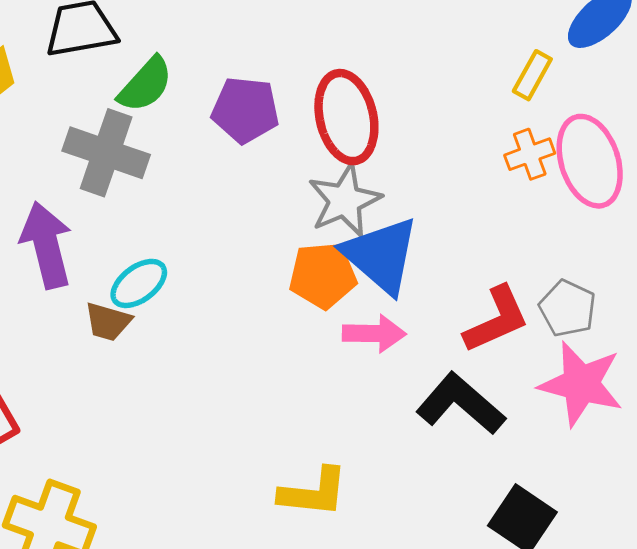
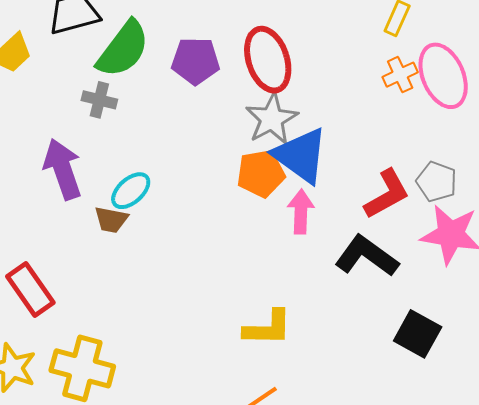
green semicircle: (145, 85) -> (123, 49), size x1.4
gray cross: (106, 153) -> (99, 100), size x0.6
pink arrow: (374, 334) -> (301, 212), turned -84

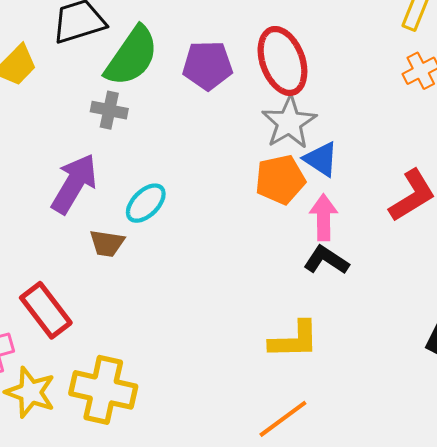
blue triangle: (301, 156) -> (321, 159), size x0.6
purple arrow: (63, 169) -> (74, 184), turned 52
brown trapezoid: (111, 220) -> (107, 243), moved
black L-shape: (367, 256) -> (326, 260), moved, size x0.7

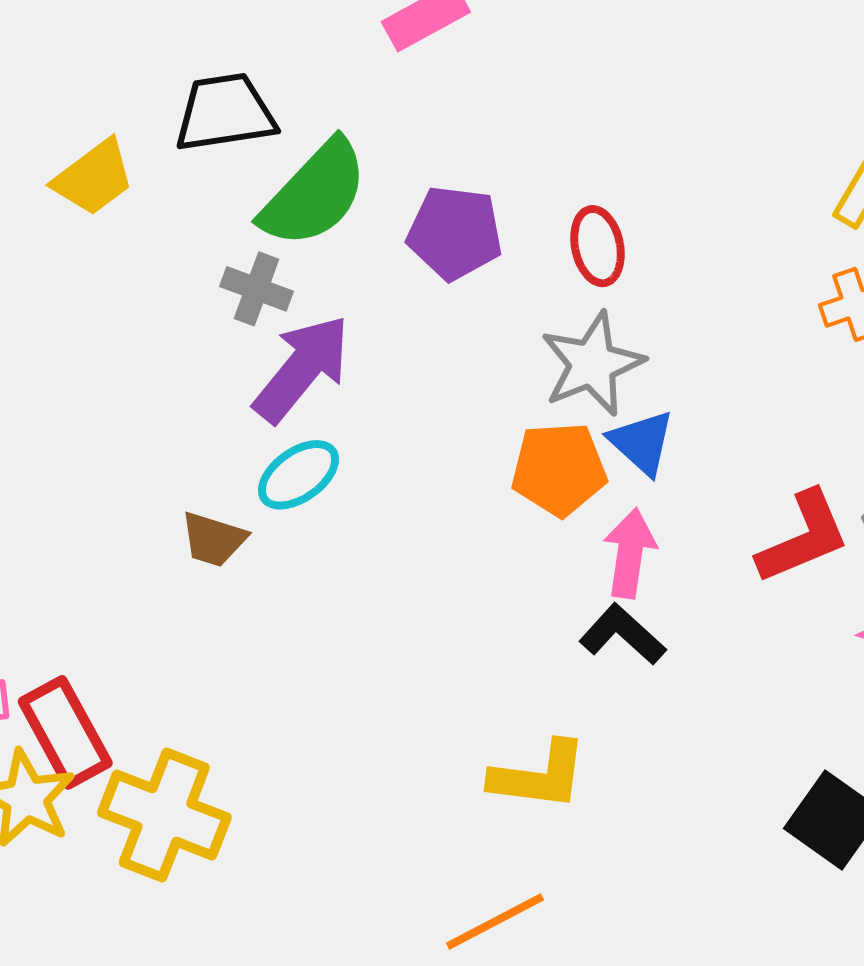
red ellipse: (282, 61) -> (598, 246), size x0.6
purple arrow: (74, 184) -> (302, 369), moved
red rectangle: (46, 310) -> (65, 732), moved

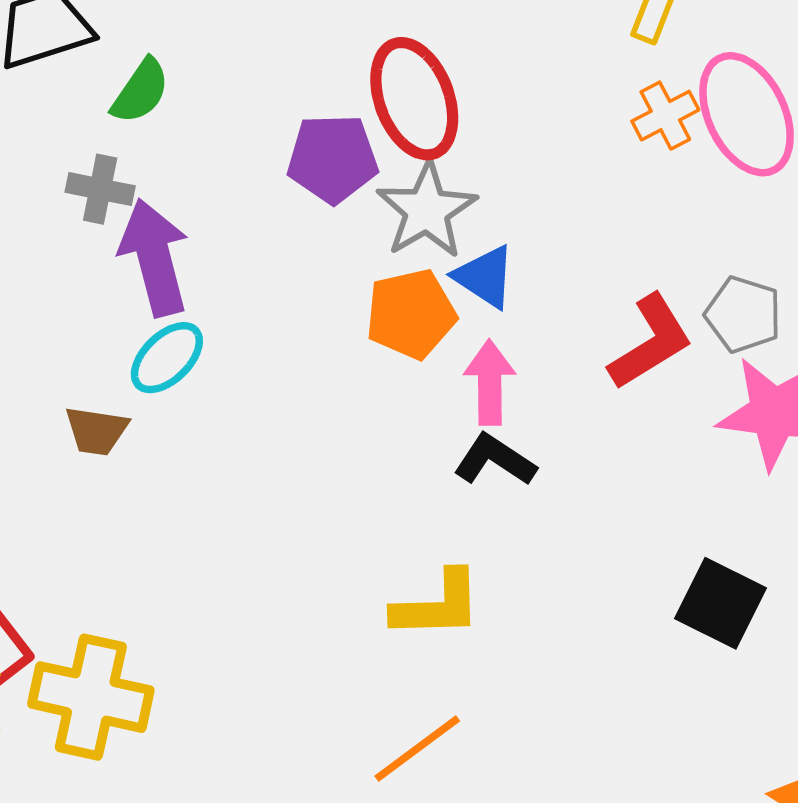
green semicircle: (314, 194) -> (140, 91), size x0.6
purple pentagon: (455, 233) -> (333, 159), moved
red ellipse: (598, 246) -> (414, 99), size x1.6
purple arrow: (302, 369) -> (154, 257), turned -45

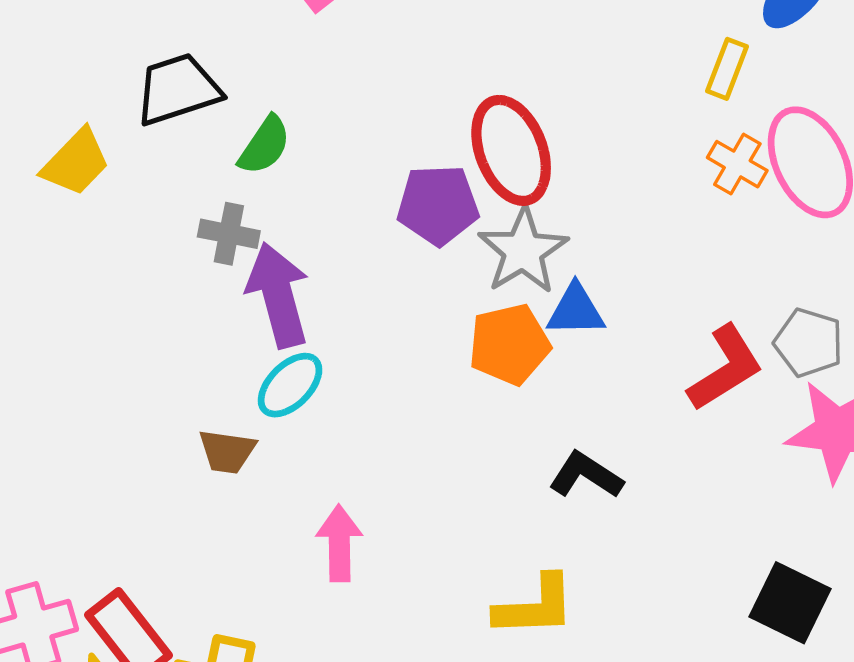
orange cross: (665, 116) -> (737, 164), turned -32
blue triangle: (485, 277) -> (576, 310), turned -34
pink arrow: (490, 383) -> (339, 543), moved

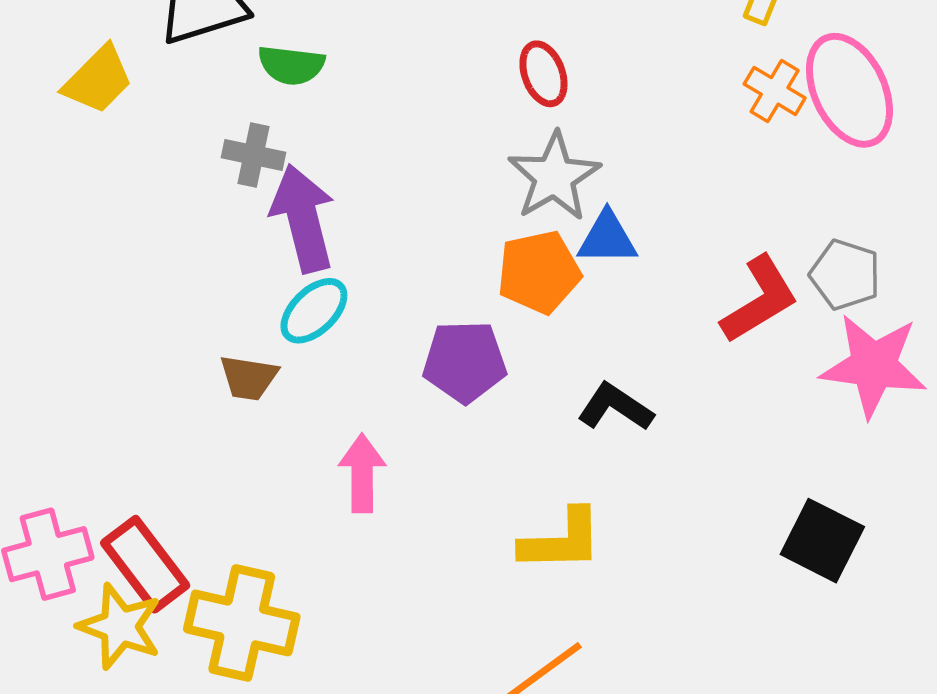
green semicircle: (265, 145) -> (291, 65), turned 62
red ellipse: (511, 150) -> (543, 74), size x0.6
purple pentagon: (438, 205) -> (465, 362), moved

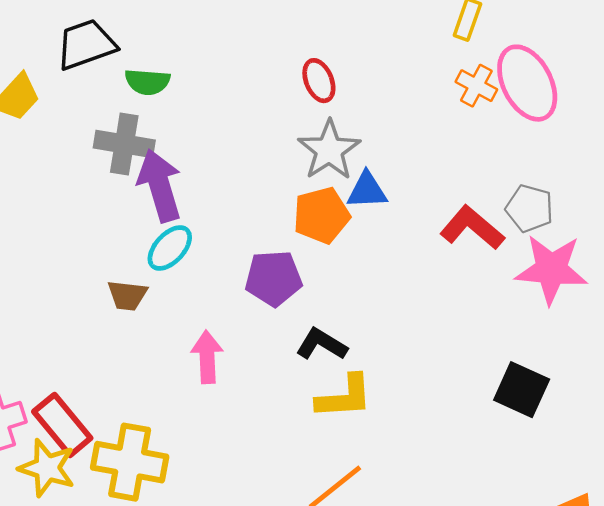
gray cross: (253, 155) -> (124, 144), size x1.4
red L-shape: (760, 300) -> (472, 228), turned -106
black L-shape: (615, 407) -> (322, 344), moved

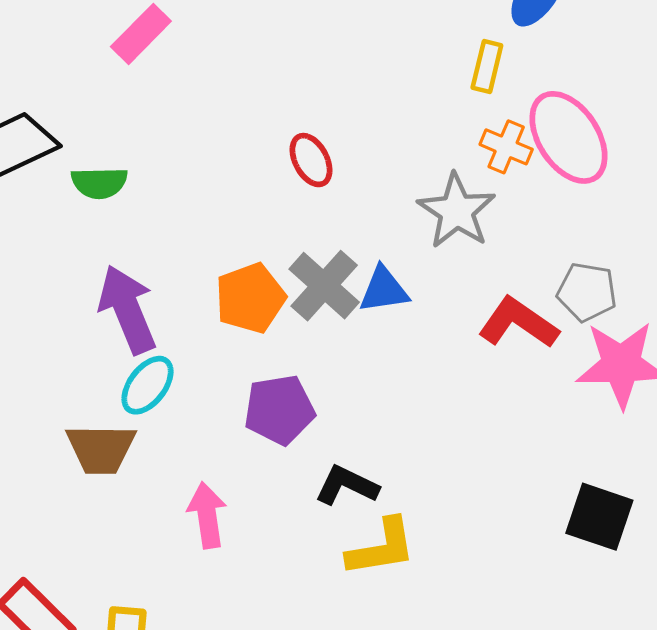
gray cross: (124, 144) -> (324, 286), moved, turned 38
gray star: (329, 150) -> (457, 211), moved
orange pentagon: (321, 215) -> (250, 298), moved
brown trapezoid: (127, 295) -> (101, 449), size x1.4

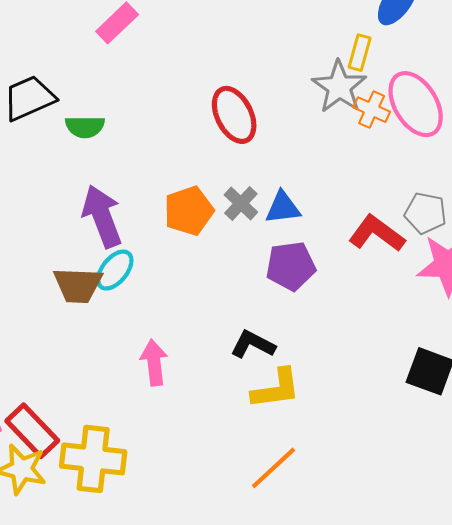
red ellipse: (311, 160) -> (234, 115), size x1.5
gray star: (457, 211) -> (339, 87), moved
gray cross: (324, 286) -> (241, 203), size x0.7
purple pentagon: (279, 410) -> (291, 266), moved
brown trapezoid: (101, 449) -> (78, 285), moved

